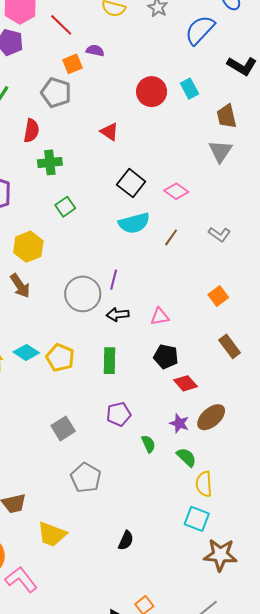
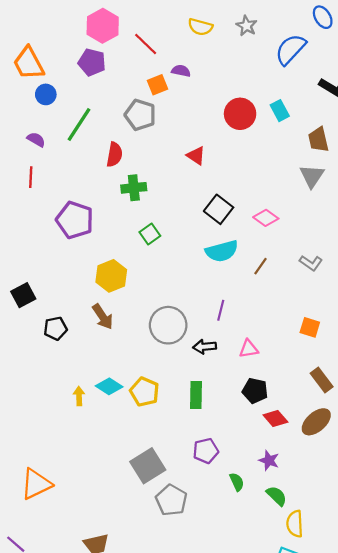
purple line: (114, 280) -> (221, 310), moved
orange square: (218, 296) -> (310, 327), turned -36
brown ellipse: (211, 417) -> (316, 422), moved
gray square: (63, 428) -> (148, 466), size x1.4
gray pentagon: (86, 478) -> (171, 500), moved

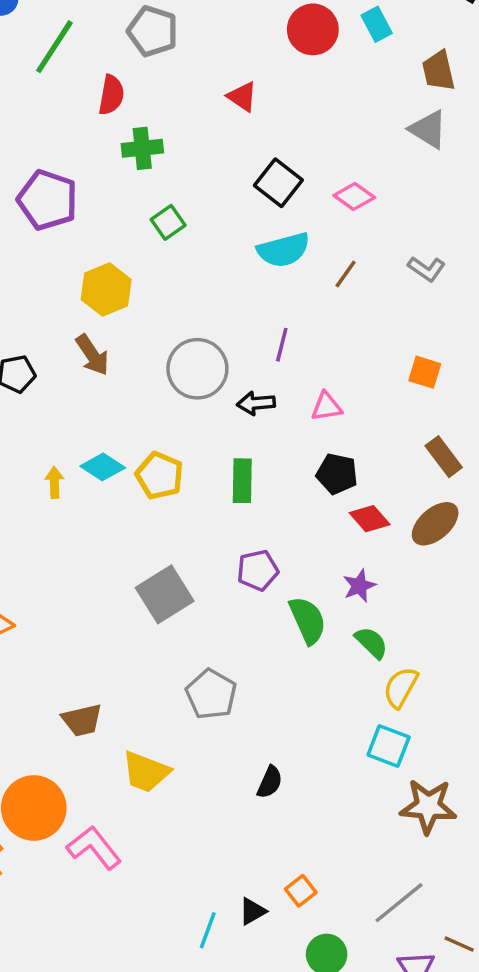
gray triangle: (312, 176) -> (428, 129), turned -32
purple star: (269, 460) -> (359, 586), turned 30
green semicircle: (237, 482) -> (308, 620), size x1.6
gray pentagon: (171, 500) -> (211, 694), moved
yellow semicircle: (295, 524) -> (401, 687), turned 32

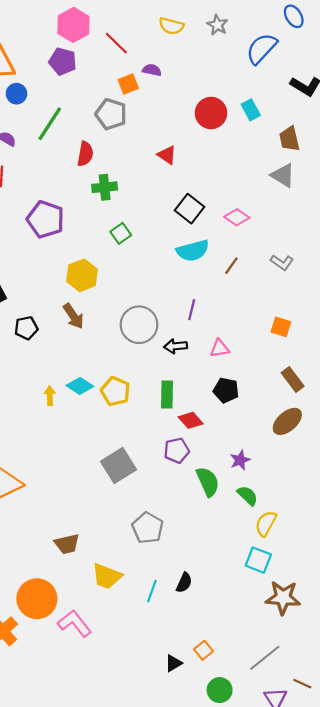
red diamond: (370, 519) -> (191, 420), moved
cyan line: (208, 930) -> (152, 591), moved

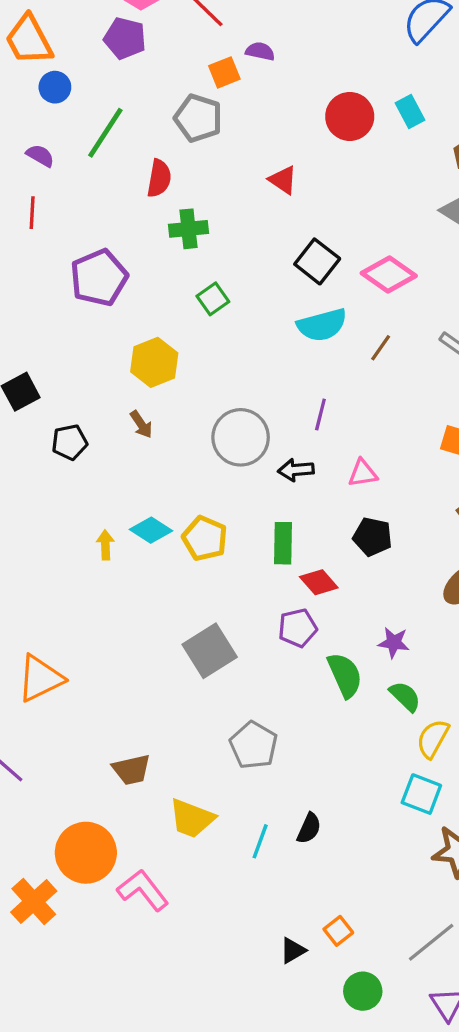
pink diamond: (237, 217) -> (389, 274), size x1.4
purple pentagon: (46, 219) -> (99, 278), turned 30
brown arrow: (73, 316) -> (141, 424), size x0.7
purple star: (240, 460) -> (394, 643), turned 30

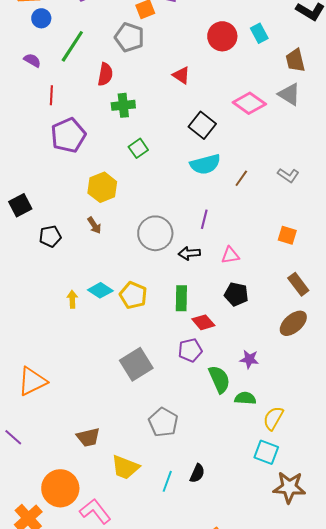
red line: (32, 213) -> (51, 95), moved
pink diamond: (389, 274) -> (249, 103), moved
green semicircle: (405, 696) -> (245, 398), moved, turned -40

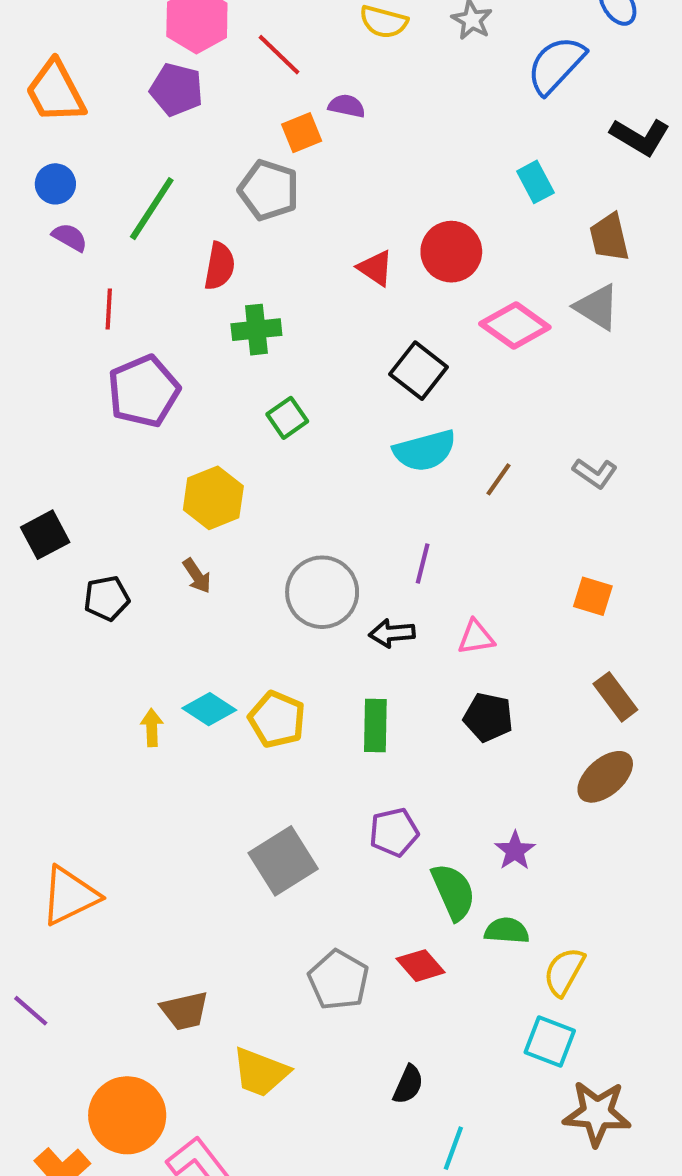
blue circle: (41, 18) -> (55, 184), moved
red circle: (222, 36) -> (451, 252), moved
red diamond: (203, 322) -> (421, 966), moved
purple star: (249, 359) -> (515, 851), turned 30
cyan line: (167, 481) -> (453, 1148), moved

